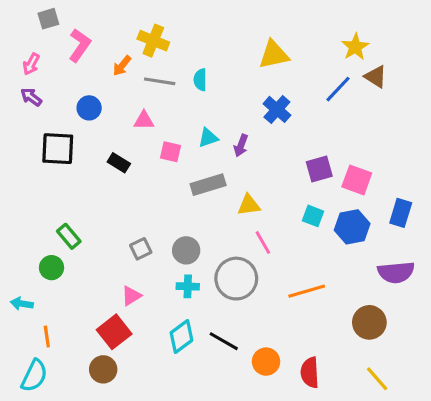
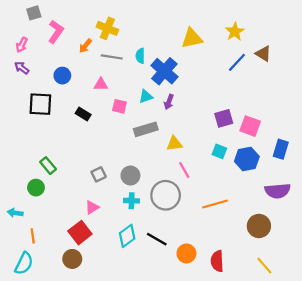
yellow star: (355, 47) -> (235, 32), moved
blue cross: (277, 109) -> (164, 71), moved, size x1.4

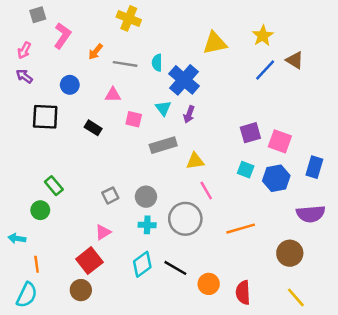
yellow cross: (107, 28) -> (129, 18), moved
cyan triangle: (146, 96) -> (163, 108), turned -48

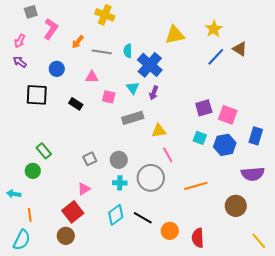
yellow line: (296, 297) -> (259, 241), moved

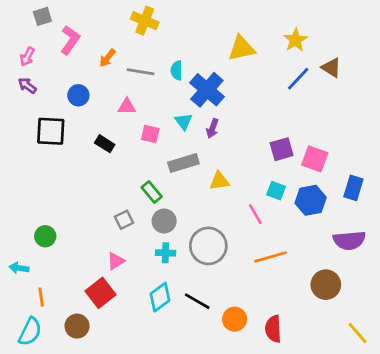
green rectangle: (44, 151) -> (152, 192), moved
pink line: (168, 155) -> (255, 214), moved
brown circle: (66, 236) -> (77, 326), moved

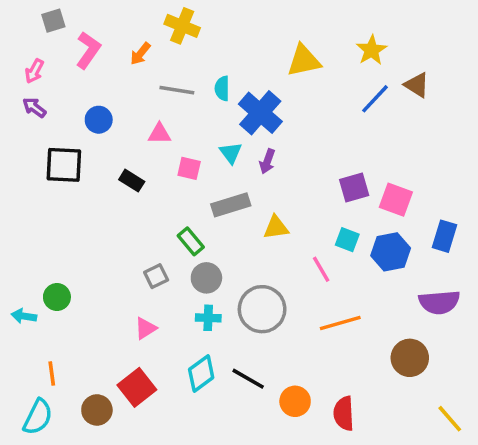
orange arrow: (107, 58) -> (140, 54), moved
cyan arrow: (19, 268) -> (24, 316), moved
red square: (101, 293) -> (137, 387), moved

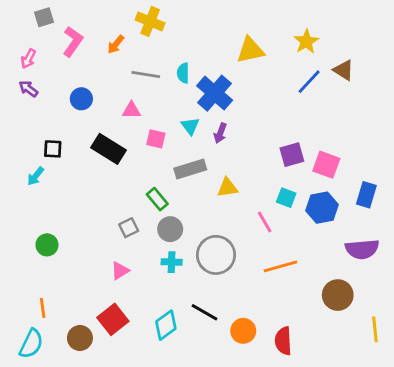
black square: (64, 165) -> (53, 149), moved, size x0.6
black rectangle: (132, 181) -> (109, 149), size x1.6
cyan arrow: (24, 316) -> (36, 176), moved, turned -60
cyan diamond: (201, 373) -> (166, 325), moved
yellow line: (450, 419) -> (375, 329), moved, turned 35

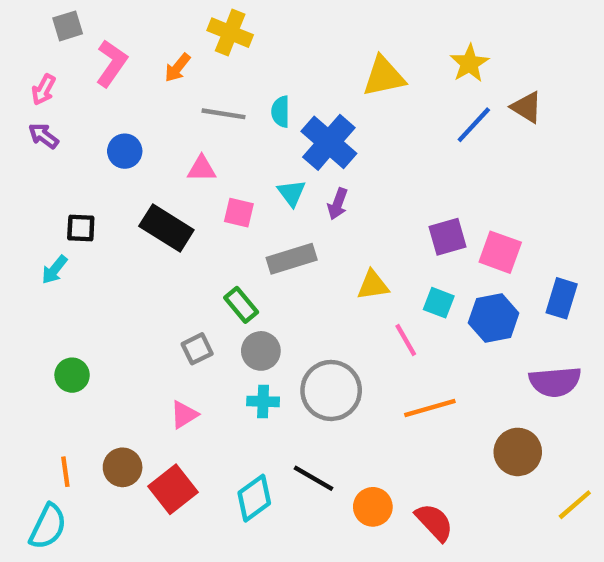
yellow triangle: (227, 188) -> (373, 285), moved
yellow line: (375, 329) -> (575, 505), turned 55
brown circle: (80, 338) -> (123, 467), moved
red semicircle: (283, 341) -> (434, 522), turned 140

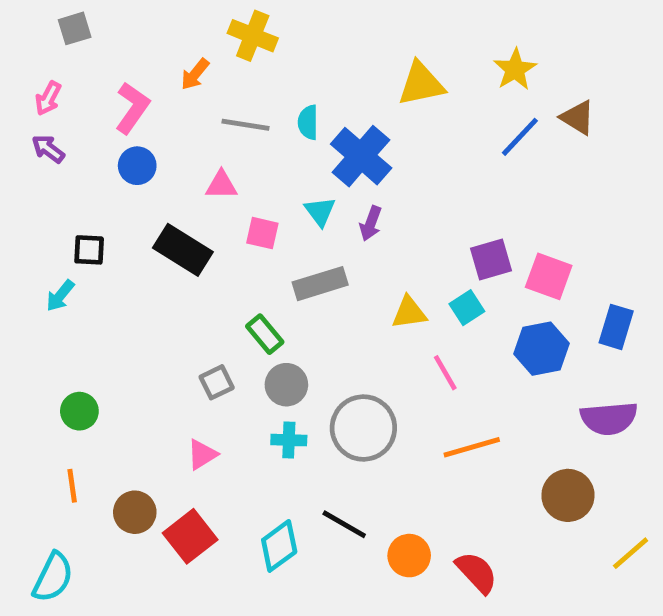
pink L-shape: (112, 63) -> (132, 108), moved
cyan square: (439, 303) -> (467, 308), moved, turned 36
orange line: (65, 472) -> (72, 486), moved

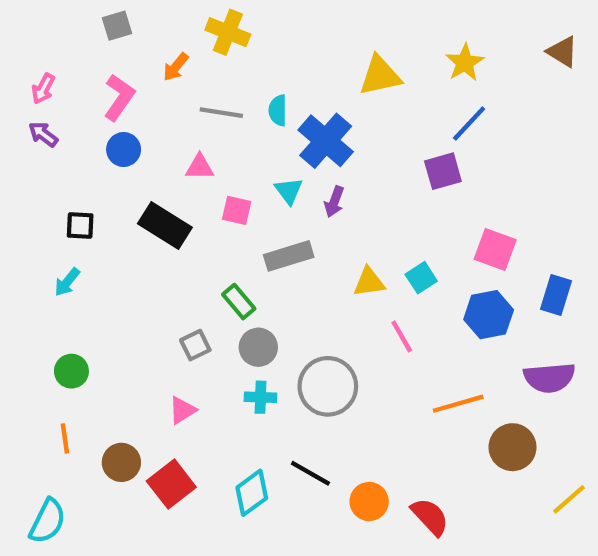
gray square: (75, 28) -> (117, 26), moved
brown triangle: (578, 118) -> (562, 52), moved
purple square: (491, 260) -> (443, 171), moved
cyan arrow: (60, 296) -> (67, 282), moved
orange line: (472, 447) -> (458, 404), moved

